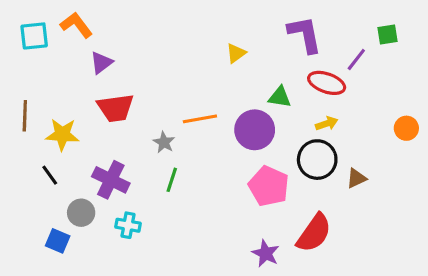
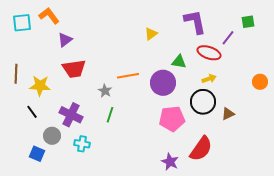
pink pentagon: (269, 186) -> (172, 119), turned -30

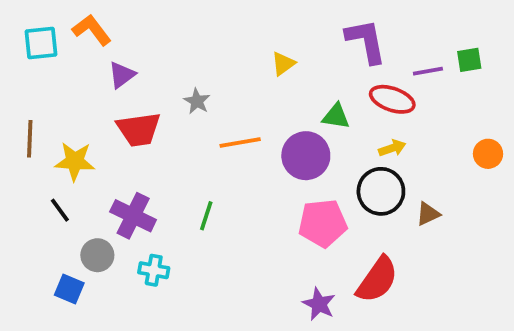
green square: (248, 22) -> (469, 60), moved
purple line: (228, 38) -> (428, 71), turned 42
gray star: (105, 91) -> (197, 101), moved

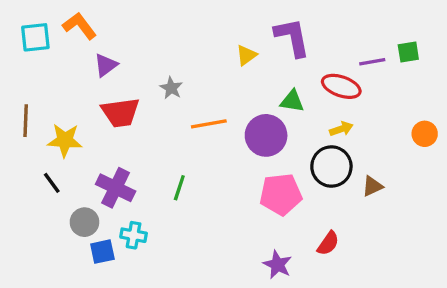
purple L-shape: (366, 41) -> (292, 37), moved
red semicircle: (377, 280) -> (328, 243), size x0.6
blue square: (69, 289) -> (102, 252), moved, turned -35

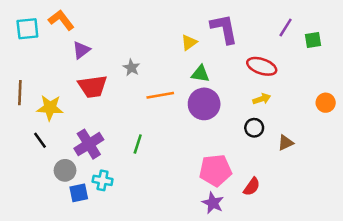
purple line: (372, 62) -> (286, 28), moved, turned -48
green triangle: (292, 101) -> (200, 74), moved
black circle: (331, 167) -> (254, 128), size x0.6
purple cross: (116, 188) -> (89, 144), turned 32
pink pentagon: (281, 194) -> (215, 170), moved

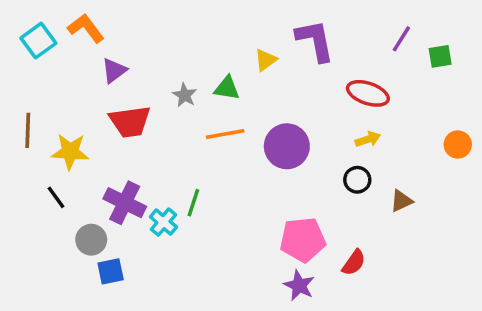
cyan square: (27, 29) -> (38, 41), turned -30
green triangle: (200, 74) -> (227, 88), moved
purple cross: (89, 144) -> (125, 203), turned -32
cyan cross: (103, 180) -> (163, 222), moved, turned 30

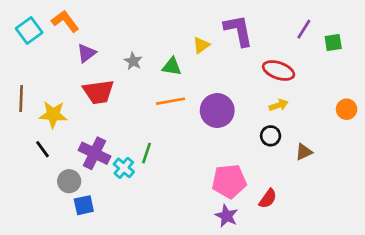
gray star: (185, 95) -> (133, 61), moved

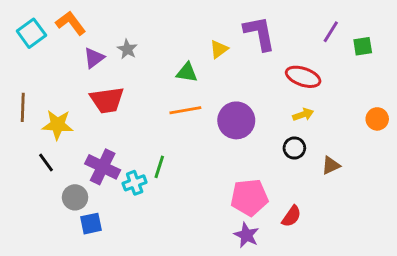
gray star: (133, 61) -> (127, 49), moved
cyan cross: (124, 168) -> (135, 183), turned 30

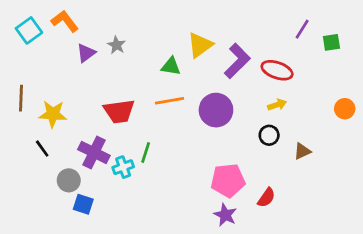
purple L-shape: (260, 33) -> (237, 61), moved, turned 56
yellow triangle: (219, 49) -> (200, 45), size x1.5
red trapezoid: (107, 100) -> (119, 111), moved
blue square: (91, 224) -> (83, 204), turned 30

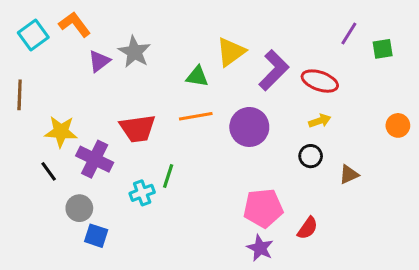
gray star: (116, 45) -> (134, 52), size x1.5
brown line: (21, 98) -> (20, 95), moved
purple cross: (94, 153) -> (95, 159), moved

